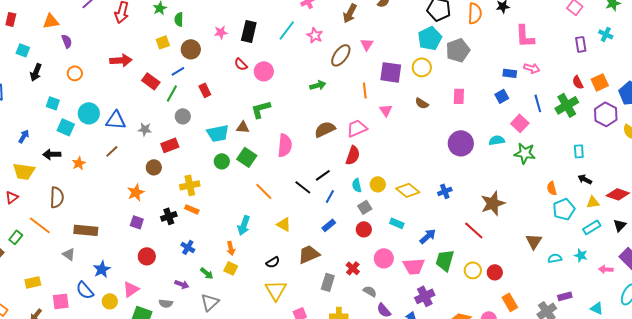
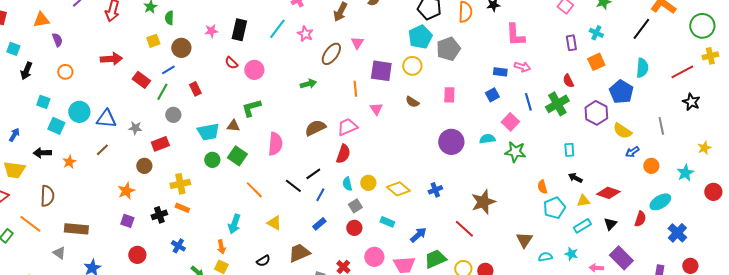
orange square: (600, 82) -> (596, 62), moved
green trapezoid: (445, 260) -> (435, 259), turned 50

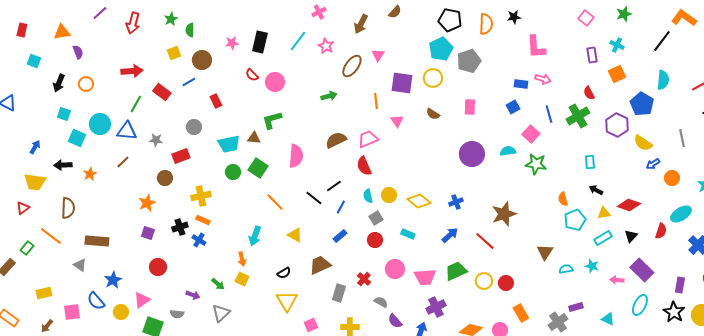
black arrow: (26, 71) -> (59, 83), moved
green line: (162, 92) -> (136, 104), moved
red semicircle: (343, 154) -> (364, 166), turned 138
blue arrow: (418, 235) -> (450, 235), moved
blue cross: (178, 246) -> (199, 240), moved

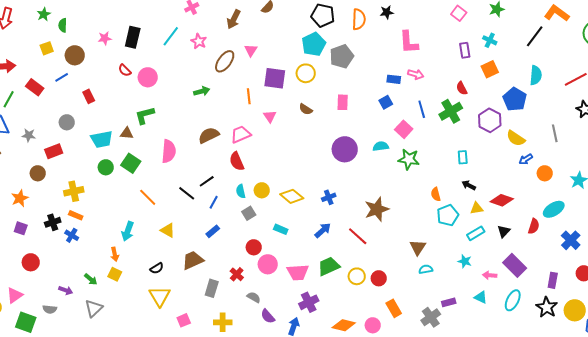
red circle: (375, 240) -> (254, 247), moved
cyan semicircle: (566, 269) -> (426, 269), moved
cyan triangle: (608, 319) -> (481, 297), moved

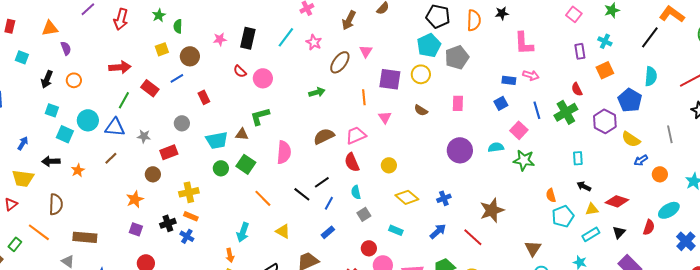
yellow circle: (262, 190) -> (389, 165), moved

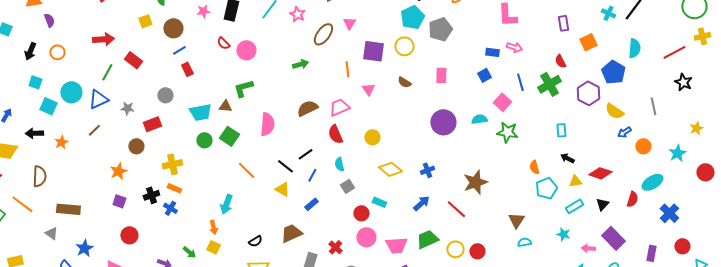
cyan cross: (605, 41) -> (608, 13), moved
blue line: (177, 78) -> (179, 50), moved
blue triangle: (115, 127) -> (98, 99), turned -30
yellow triangle: (283, 231) -> (282, 189), moved
red circle: (369, 248) -> (361, 213), moved

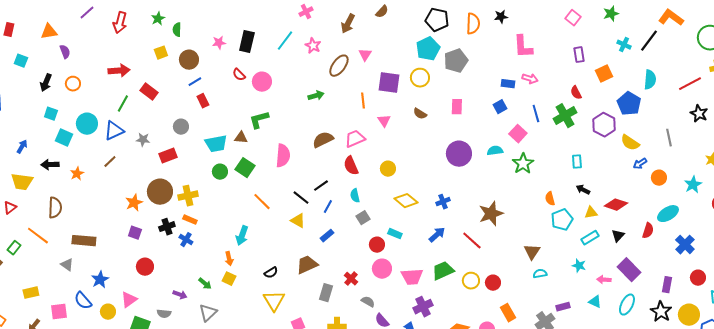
green star: (507, 132) -> (523, 164), turned 30
brown circle: (136, 146) -> (160, 192), moved, size x1.6

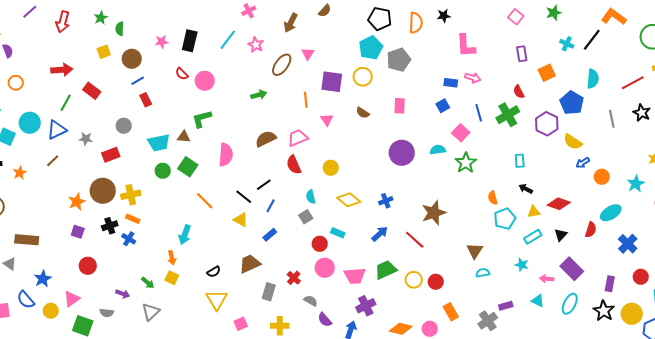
gray line: (669, 138) -> (612, 119), moved
cyan semicircle: (355, 196) -> (311, 197), moved

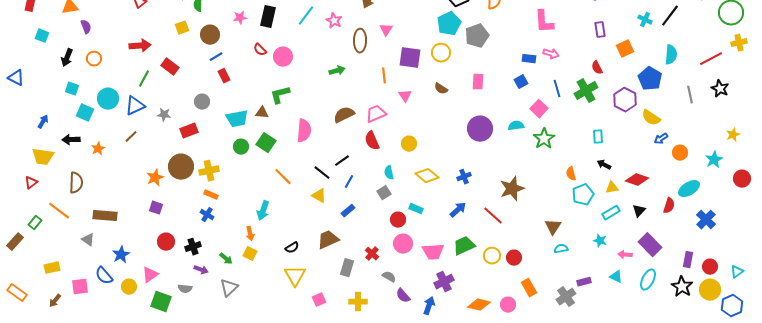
brown ellipse: (282, 65) -> (360, 41), turned -35
black cross: (110, 226) -> (193, 247), moved
red circle: (641, 277) -> (710, 267), moved

